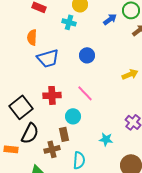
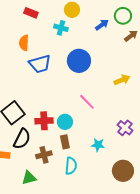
blue circle: (87, 55) -> (79, 61), size x1.5
pink line: (85, 93) -> (87, 102), moved
red cross: (52, 95) -> (44, 121), moved
brown rectangle: (64, 134) -> (65, 142), moved

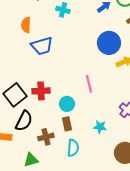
blue circle: (79, 61) -> (109, 43), moved
pink line: (87, 102) -> (89, 84), turned 30
red cross: (44, 121) -> (41, 91), moved

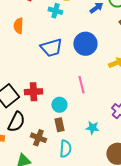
blue circle: (109, 43) -> (85, 44), moved
blue trapezoid: (42, 46) -> (51, 48), moved
brown cross: (46, 137) -> (38, 138), turned 35

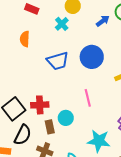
cyan cross: (55, 11) -> (62, 24), turned 32
brown rectangle: (59, 125) -> (50, 127), moved
cyan star: (92, 128) -> (99, 141), size x1.6

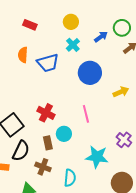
cyan cross: (62, 24) -> (73, 45), moved
blue trapezoid: (58, 61) -> (48, 63), moved
red cross: (40, 105) -> (46, 113), moved, turned 30

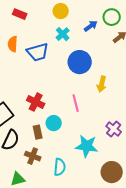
yellow arrow: (121, 92) -> (102, 84), moved, turned 126

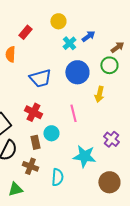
red rectangle: (20, 14) -> (25, 32), moved, turned -72
green circle: (112, 17) -> (109, 65), moved
cyan cross: (63, 34) -> (69, 43), moved
blue trapezoid: (38, 52) -> (40, 78), moved

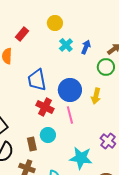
blue arrow: (88, 36) -> (86, 47), moved, turned -32
blue circle: (77, 72) -> (70, 90), moved
blue trapezoid: (40, 78) -> (37, 80), turned 95
red cross: (33, 112) -> (45, 107), moved

